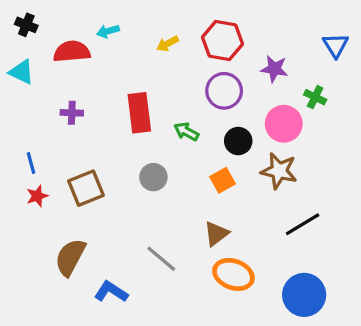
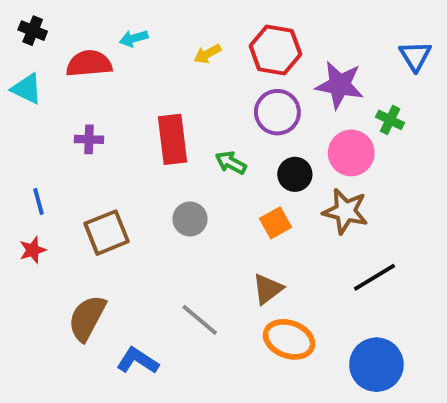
purple star: (274, 69) -> (340, 85), size x1.4
red star: (37, 196) -> (33, 250), moved

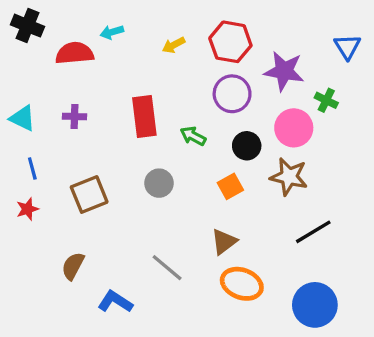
black cross: (33, 31) -> (27, 26), size x1.4
cyan triangle: (27, 89) -> (23, 118), moved
brown semicircle: (87, 318) -> (73, 266), size x0.7

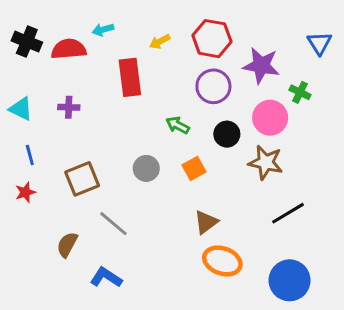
black cross: (27, 26) -> (27, 42), moved
red rectangle: (144, 117) -> (130, 77), moved
orange square: (230, 186) -> (194, 168), moved
gray line: (167, 268) -> (113, 224), moved

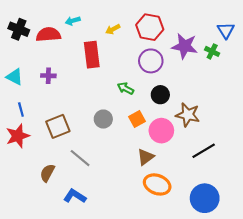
green cross: (300, 92) -> (212, 51), moved
pink circle: (270, 118) -> (161, 131), moved
red star: (25, 192) -> (18, 136), size x1.6

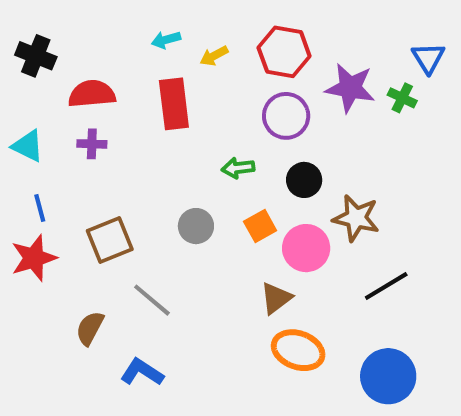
cyan arrow: (73, 21) -> (166, 40), moved
red semicircle: (48, 35) -> (92, 94), moved
green arrow: (125, 88) -> (238, 168), turned -35

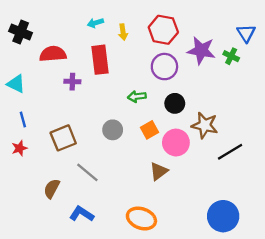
yellow arrow: (214, 56) -> (123, 32), turned -70
purple cross: (92, 144) -> (72, 82), moved
red star: (34, 258) -> (19, 148), size x0.6
black line: (386, 286) -> (230, 152), moved
orange ellipse: (298, 350) -> (141, 218), moved

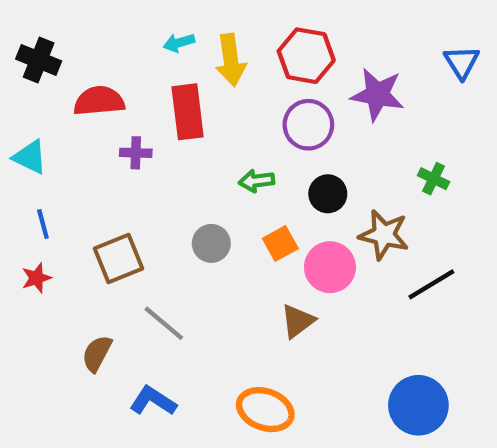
yellow arrow: (123, 32) -> (231, 60), size x1.6
green cross: (231, 56) -> (434, 179), moved

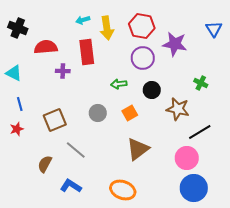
pink circle: (330, 267) -> (187, 158), moved
brown triangle: (298, 321) -> (138, 149), size x1.4

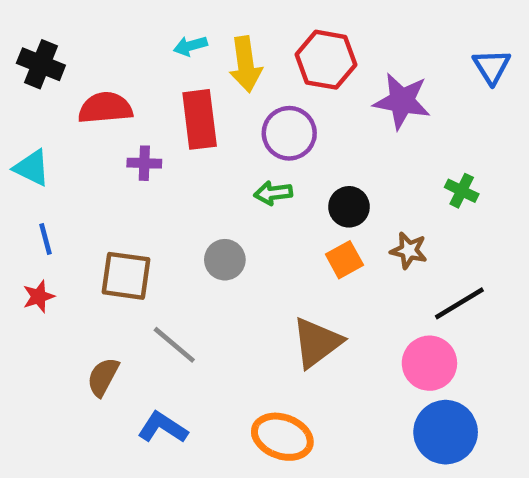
purple circle: (143, 58) -> (289, 133), moved
brown star: (178, 109) -> (409, 250), size x0.7
orange square: (130, 113) -> (344, 260), moved
brown square: (55, 120) -> (126, 276), turned 30

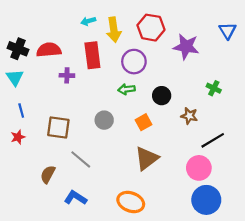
black cross: (41, 64) -> (18, 49), moved
cyan triangle: (32, 168) -> (15, 78), turned 30
orange square: (344, 260) -> (144, 122), moved

